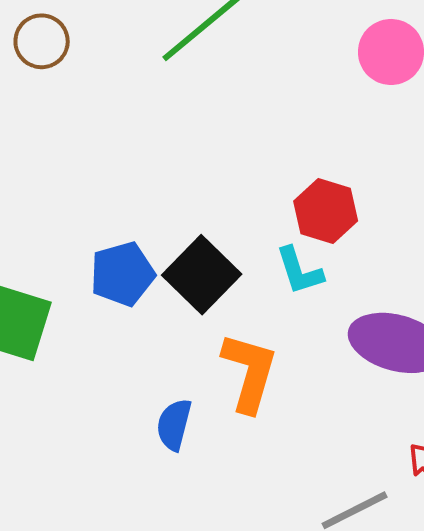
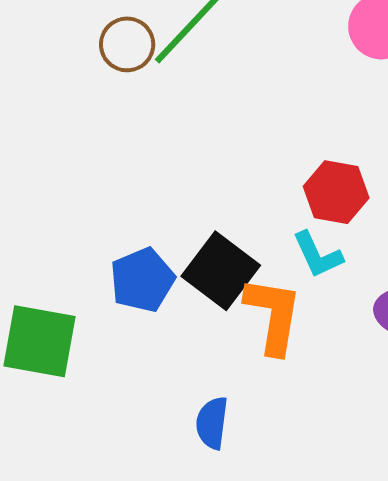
brown circle: (42, 41) -> (127, 44), moved
orange L-shape: (249, 372) -> (273, 315), moved

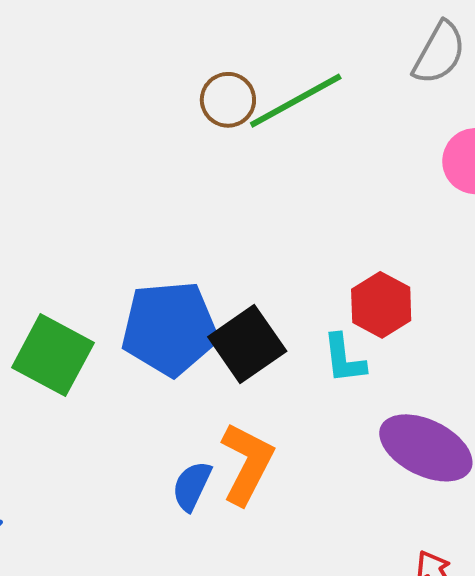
blue pentagon: (142, 280) -> (170, 328), size x1.5
orange L-shape: (273, 315) -> (247, 464), moved

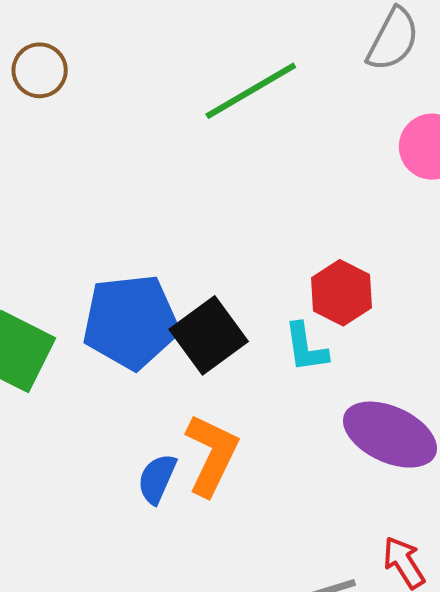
brown circle: (228, 100) -> (40, 70), moved

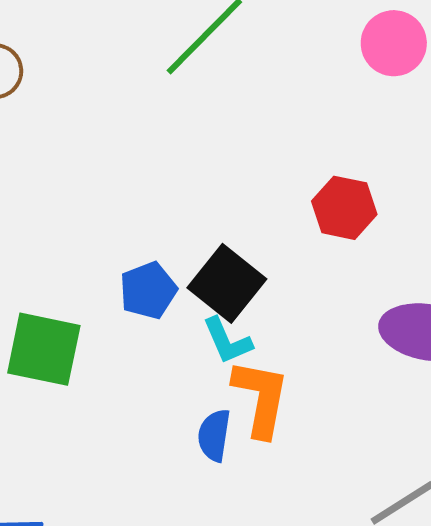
blue pentagon: (131, 322) -> (148, 290), size x0.6
cyan L-shape: (306, 347) -> (227, 341), moved

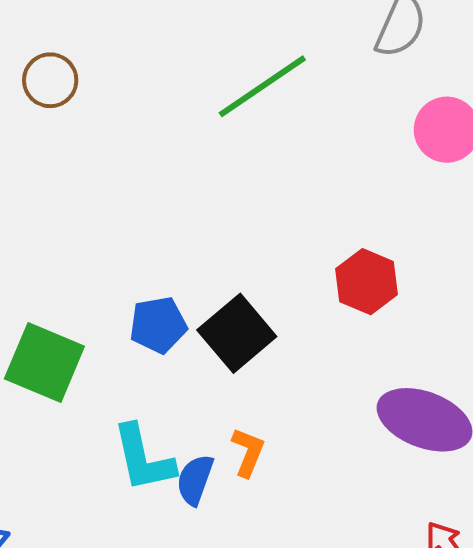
cyan L-shape: (227, 341) -> (143, 458), moved, size x1.4
orange L-shape: (261, 398) -> (248, 452), size x0.6

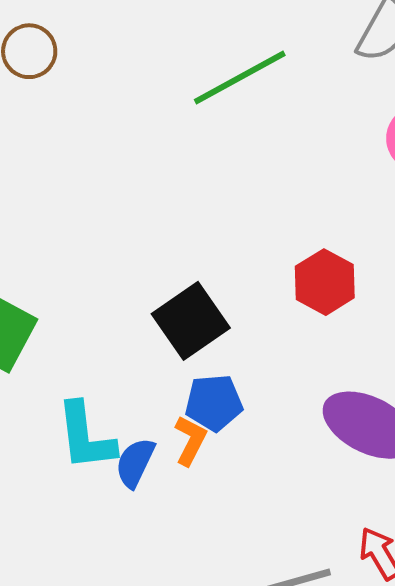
blue pentagon: (158, 325) -> (214, 403), moved

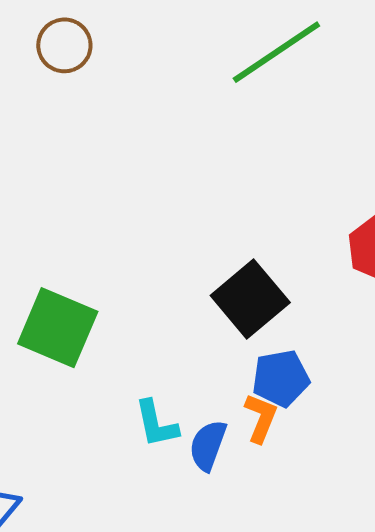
cyan L-shape: (86, 436) -> (156, 424), size x0.7

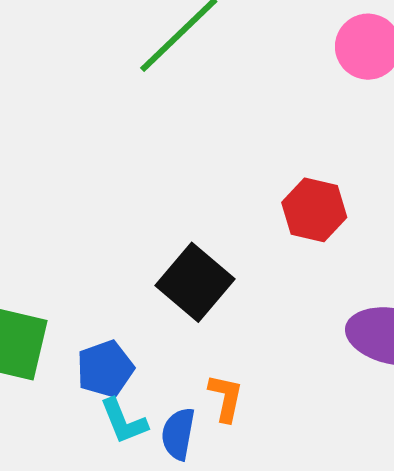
blue pentagon: (281, 378) -> (105, 369), moved

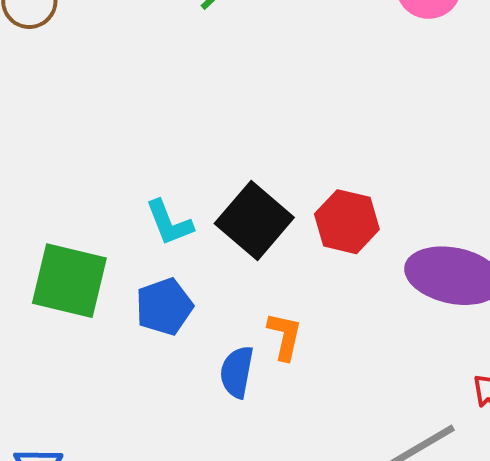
red hexagon: (314, 210) -> (347, 222), moved
cyan L-shape: (124, 421) -> (169, 223), moved

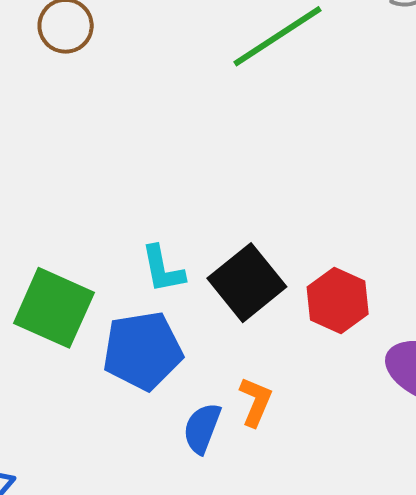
blue pentagon: (164, 307) -> (143, 351), size x1.4

